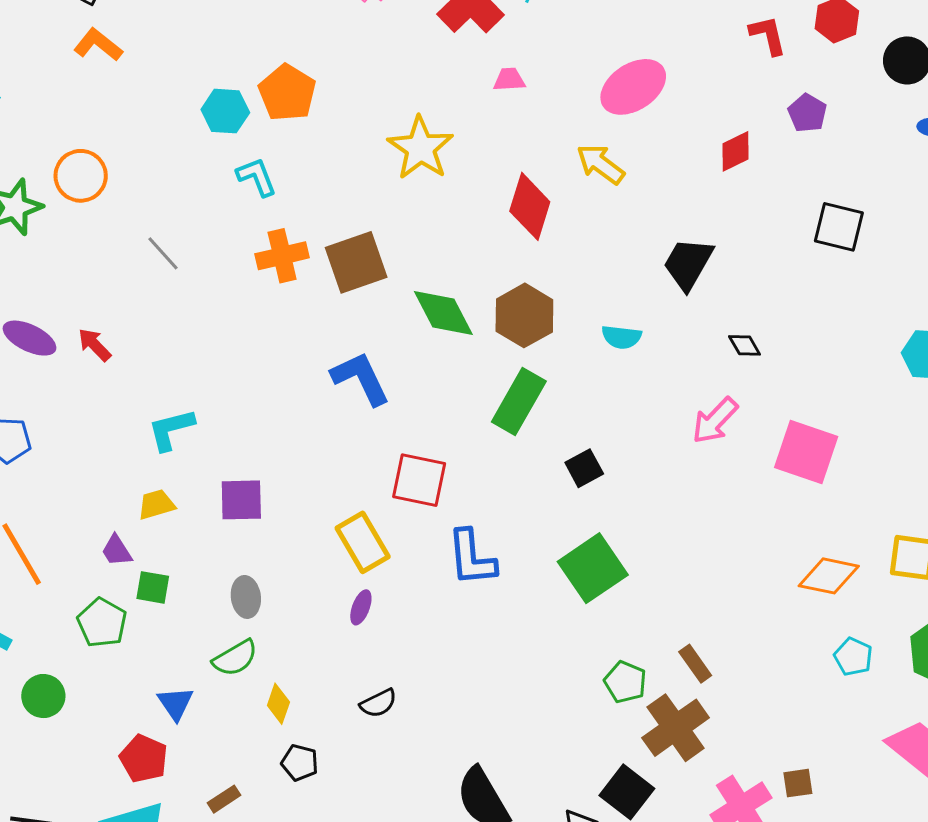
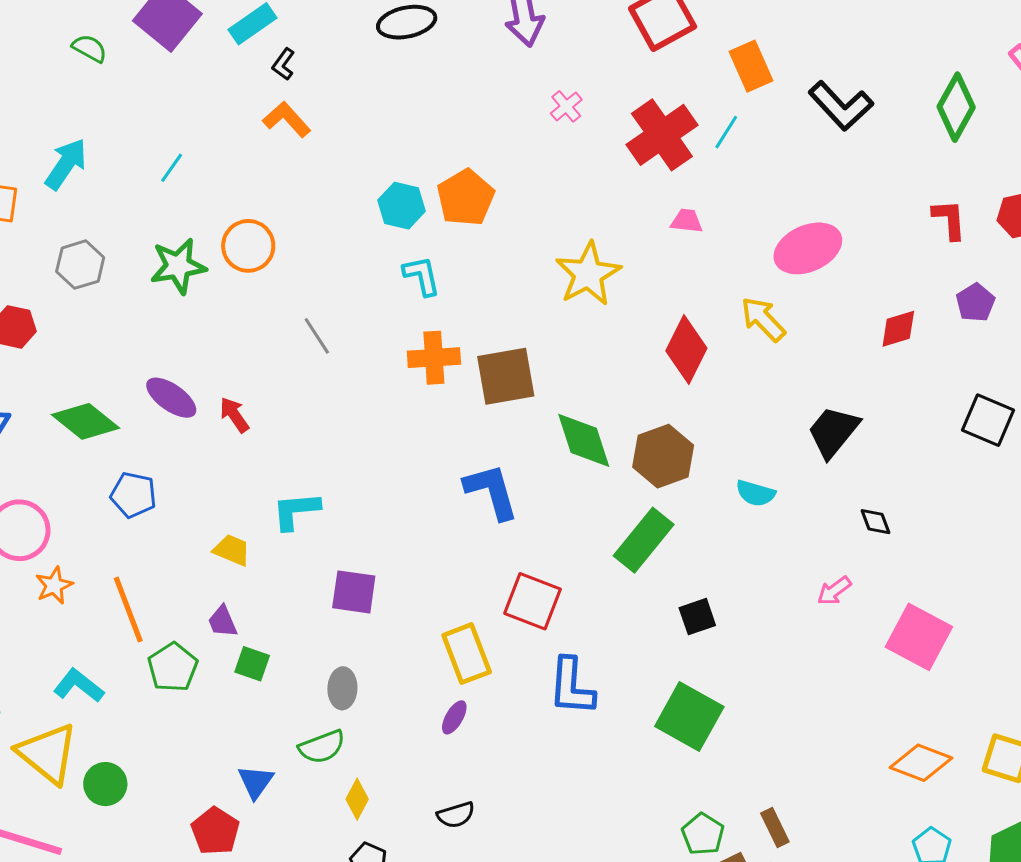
pink arrow: (715, 420) -> (834, 591), size x0.7
yellow trapezoid: (156, 504) -> (232, 550), moved, turned 30
green square: (593, 568) -> (689, 717), turned -36
green pentagon: (102, 623) -> (173, 667), moved
green circle: (43, 696) -> (105, 784), moved

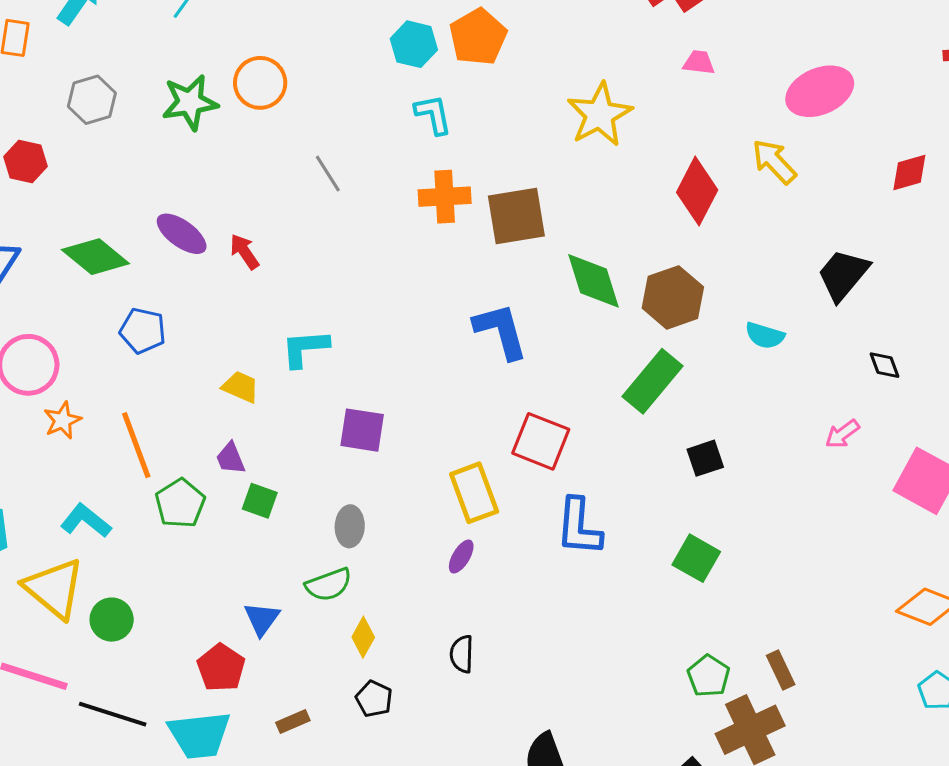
green square: (689, 717) -> (696, 558), size x0.7
black semicircle: (456, 815) -> (462, 654), turned 108

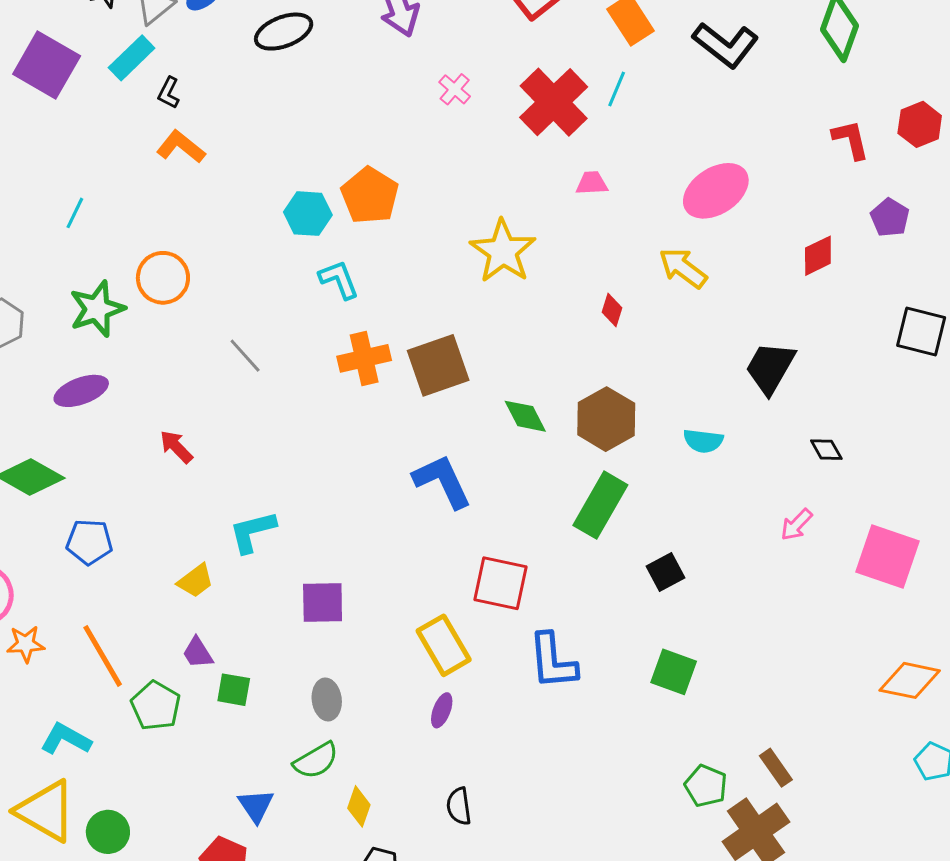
red diamond: (697, 191) -> (612, 310), size x0.5
purple ellipse: (182, 234) -> (81, 391), moved, turned -46
green diamond: (594, 281) -> (525, 416), size x0.7
yellow trapezoid: (241, 387) -> (196, 581), turned 129
orange star: (62, 420) -> (26, 644), turned 30

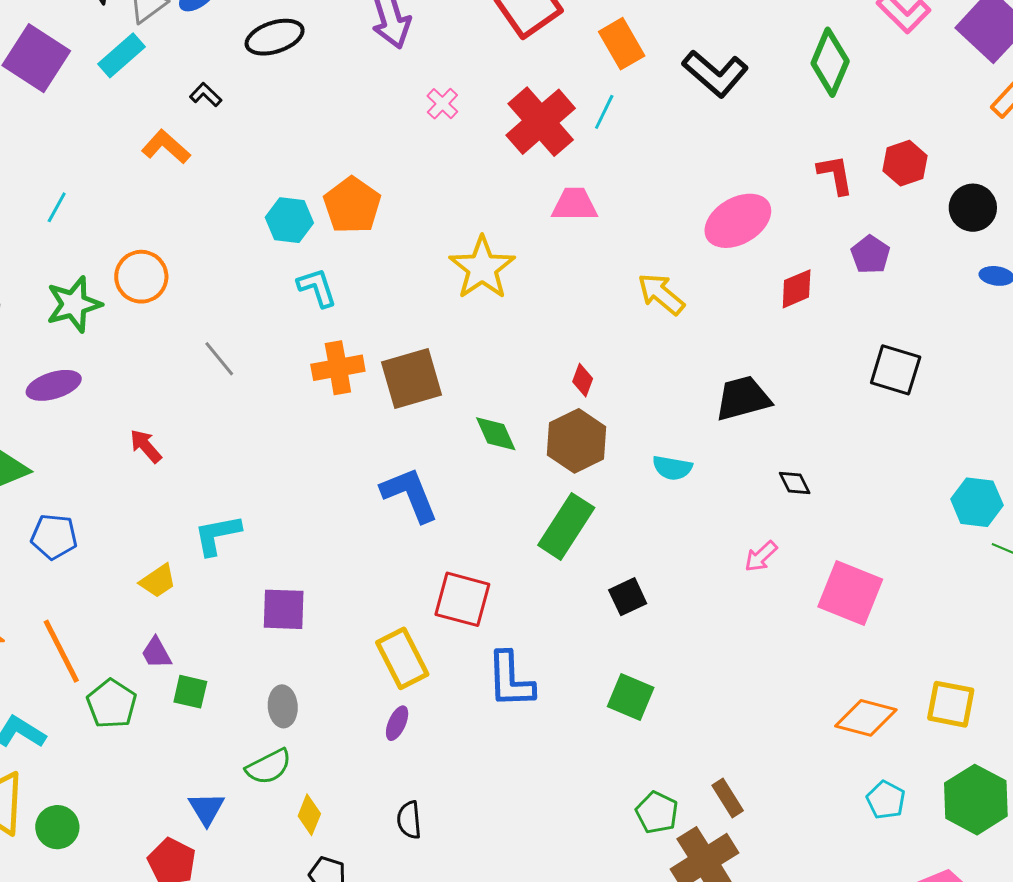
black L-shape: (169, 93) -> (206, 95), moved, turned 104
pink trapezoid: (592, 183) -> (575, 204), size x1.4
pink ellipse: (716, 191) -> (738, 221), moved
red diamond: (612, 310) -> (583, 380), moved
black trapezoid: (770, 368) -> (743, 398), turned 42

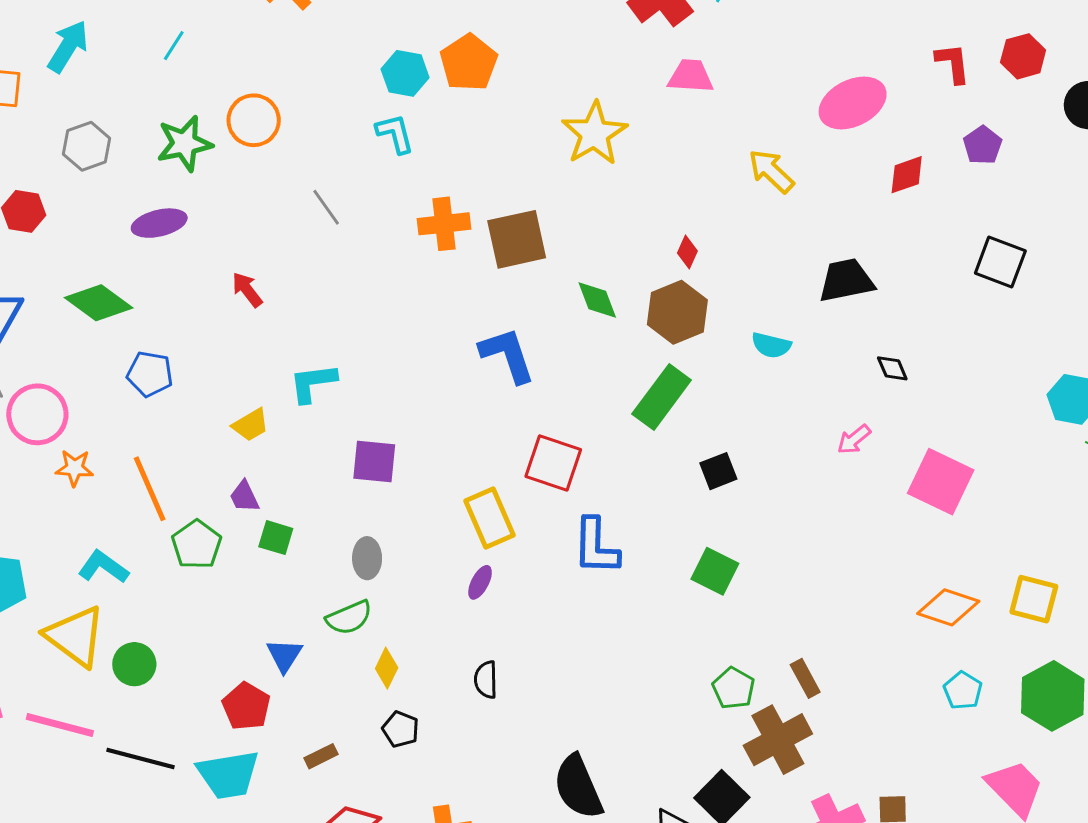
cyan L-shape: (317, 288) -> (395, 134), moved

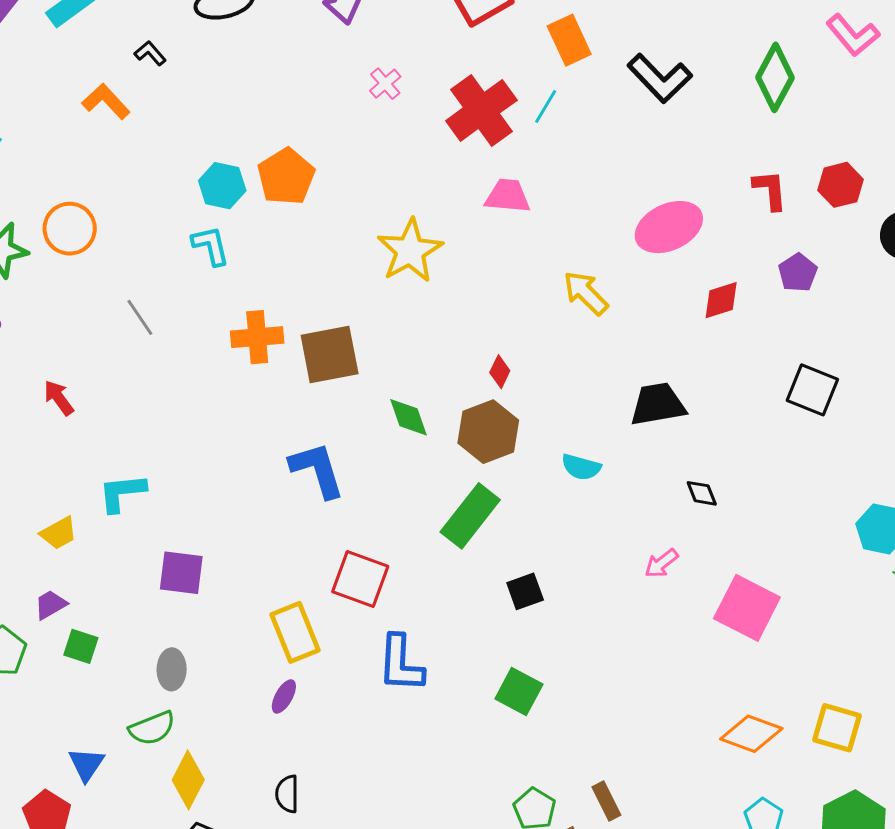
purple trapezoid: (244, 497) -> (50, 605), turned 84
yellow diamond: (387, 668) -> (188, 780), size x1.4

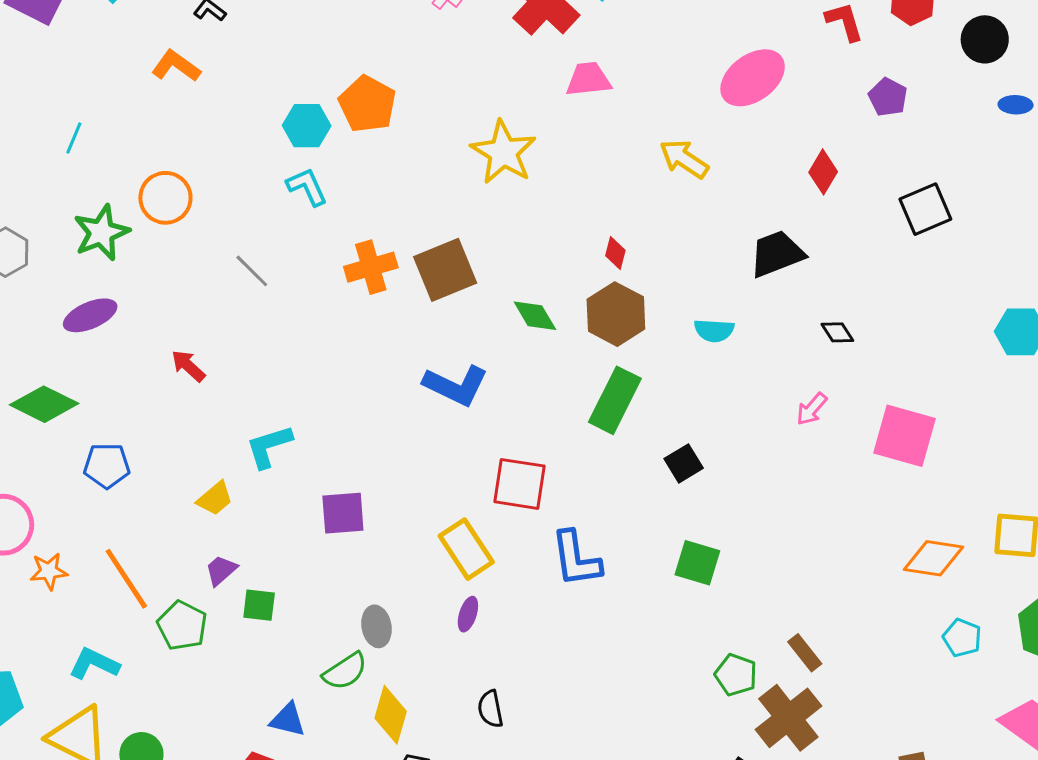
red diamond: (721, 300) -> (823, 172), moved, turned -30
black square: (812, 390) -> (925, 209), turned -34
blue L-shape: (317, 470) -> (456, 385), turned 144
gray ellipse: (172, 669) -> (377, 626), moved
blue triangle: (86, 764) -> (288, 720), turned -39

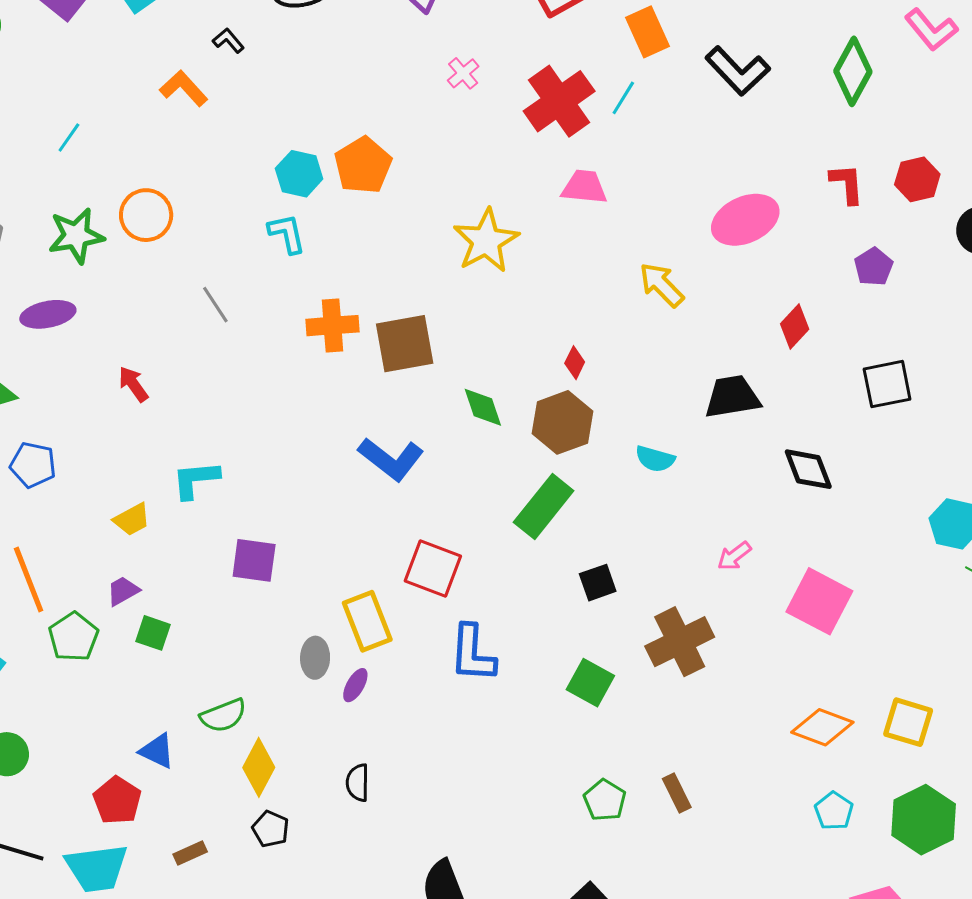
black diamond: (837, 332) -> (808, 469), moved, size x1.6
gray ellipse: (377, 626) -> (315, 658), moved
brown cross: (788, 718) -> (680, 642), moved

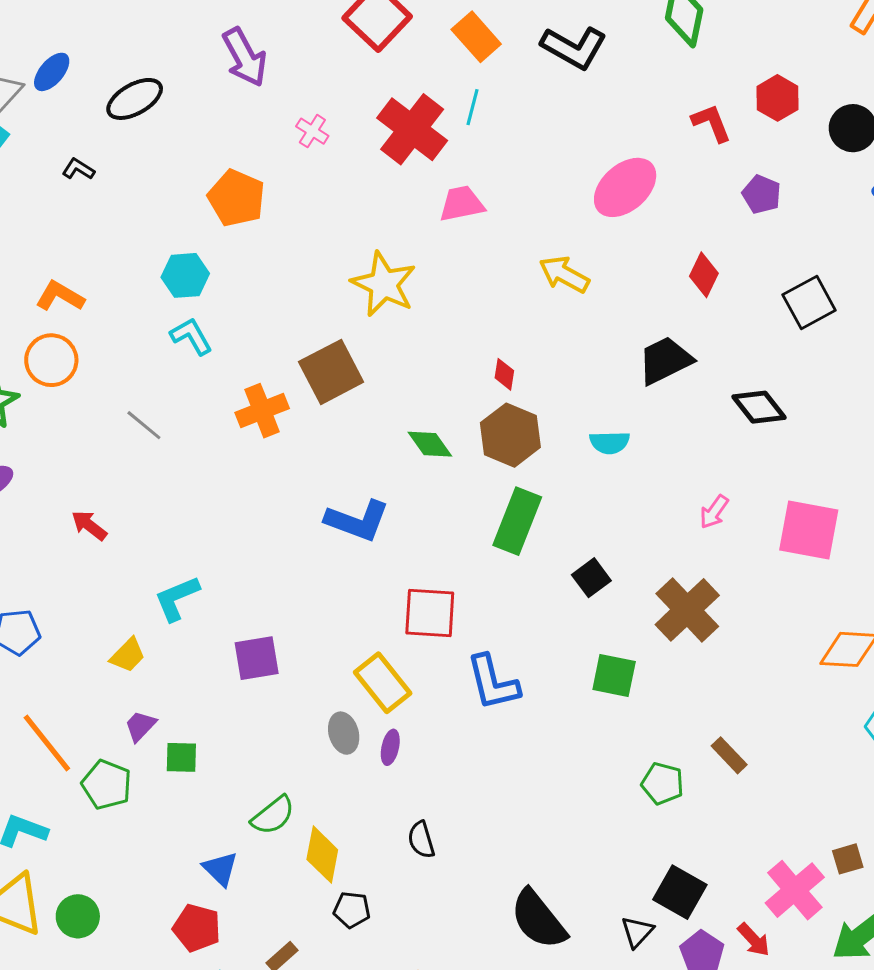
orange L-shape: (184, 88) -> (60, 296), moved
orange pentagon: (363, 165) -> (236, 198), moved
brown square: (405, 344) -> (331, 372), moved
blue triangle: (157, 751) -> (220, 869), turned 36

